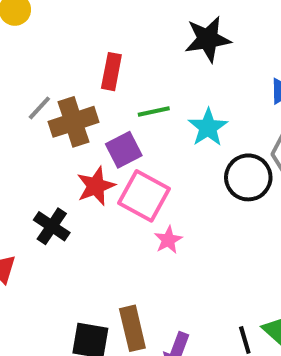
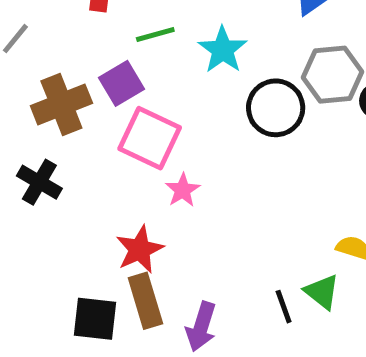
brown cross: (73, 122) -> (61, 104), moved
red star: (96, 186) -> (140, 249), moved

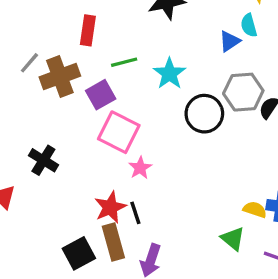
brown cross: (61, 104) -> (60, 77), moved
black line: (284, 307) -> (135, 213), moved
black square: (95, 319) -> (79, 253), turned -36

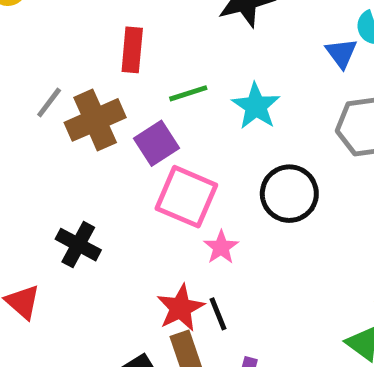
blue triangle: (230, 41) -> (341, 53), turned -30
black circle: (204, 114) -> (289, 194), moved

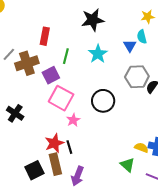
green line: (188, 93) -> (66, 56), turned -63
cyan star: (256, 106) -> (98, 54), moved

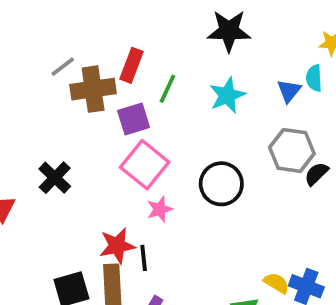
red rectangle: (45, 36) -> (131, 65), moved

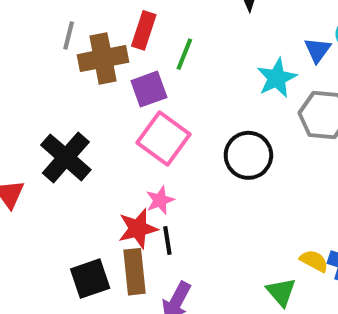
gray line: (63, 67) -> (69, 36), turned -36
cyan star: (227, 95) -> (277, 78), moved
black cross: (55, 178) -> (66, 157), size x1.4
pink star: (160, 209) -> (160, 200), moved

